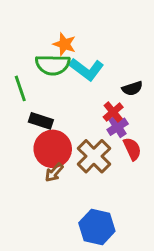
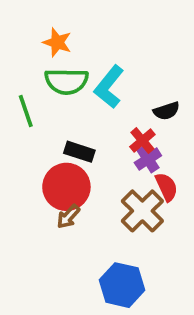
orange star: (64, 44) -> (57, 42), moved
cyan L-shape: (87, 69) -> (109, 87), turned 92
black rectangle: (41, 121) -> (79, 152), moved
brown cross: (94, 156) -> (142, 211), moved

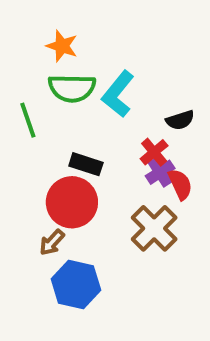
red semicircle: (166, 187) -> (180, 184), moved
brown arrow: (68, 217) -> (52, 242), moved
blue hexagon: (122, 285) -> (76, 284), moved

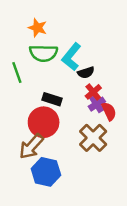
black semicircle: (180, 120) -> (86, 73), moved
brown arrow: (52, 242) -> (31, 146), size x1.6

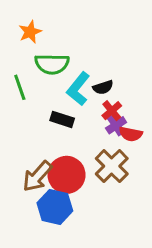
orange star: (37, 28) -> (30, 32), moved, turned 30
cyan L-shape: (71, 57) -> (78, 89), moved
red semicircle: (109, 111) -> (131, 134), turned 126
red circle: (44, 122) -> (67, 175), moved

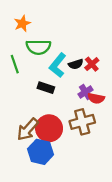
red cross: (112, 111) -> (92, 64), moved
brown cross: (112, 166) -> (82, 122), turned 30

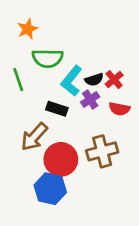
purple cross: (85, 92) -> (90, 100), moved
red semicircle: (96, 98) -> (119, 109), moved
brown arrow: (28, 129) -> (34, 137), moved

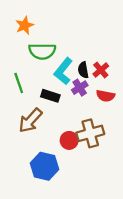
green line: (18, 80) -> (19, 83), moved
black semicircle: (94, 80) -> (83, 70), turned 98
red circle: (61, 159) -> (69, 140), moved, size x0.6

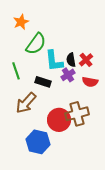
green semicircle: (42, 51) -> (36, 44), turned -55
cyan L-shape: (63, 71) -> (54, 61), turned -45
red circle: (69, 140) -> (59, 120), size x1.5

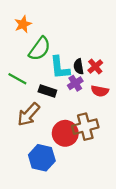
green line: (16, 71) -> (17, 79), turned -42

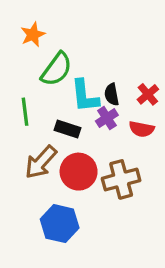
red cross: (95, 67) -> (148, 94), moved
green line: (17, 79) -> (25, 112), turned 54
red circle: (65, 133) -> (79, 172), moved

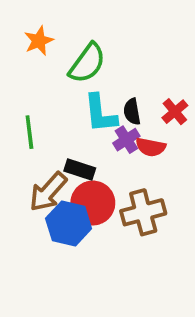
green semicircle: (57, 69) -> (87, 63), moved
black rectangle: (68, 129) -> (80, 169), moved
red semicircle: (142, 129) -> (151, 147), moved
blue hexagon: (60, 224) -> (69, 224), moved

